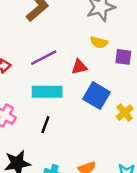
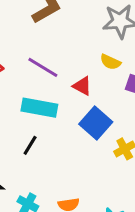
purple line: (44, 58) -> (43, 67), turned 48
red triangle: (79, 67) -> (82, 86), turned 30

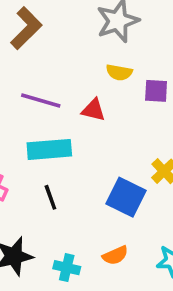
blue square: (96, 123) -> (126, 197), moved
black line: (30, 145) -> (50, 197), turned -36

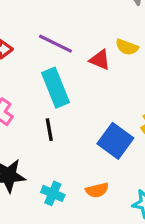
yellow semicircle: (119, 72) -> (127, 47), moved
cyan rectangle: (49, 149) -> (56, 88), turned 63

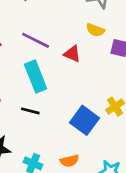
yellow semicircle: (127, 47) -> (95, 30), moved
black line: (49, 130) -> (30, 111), turned -66

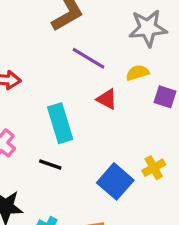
yellow semicircle: (95, 30) -> (137, 73), turned 138
purple line: (36, 40) -> (89, 58), moved

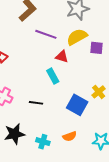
yellow semicircle: (137, 73) -> (77, 37), size x1.5
cyan rectangle: (60, 123) -> (53, 76), moved, size x0.7

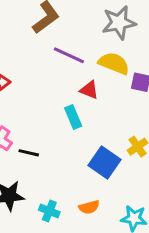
yellow semicircle: (77, 37) -> (114, 63), turned 45
black line: (36, 103) -> (29, 153), moved

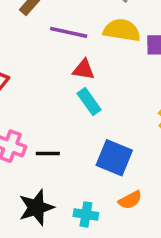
red triangle: (89, 90) -> (84, 70), moved
blue square: (105, 163) -> (114, 158), moved

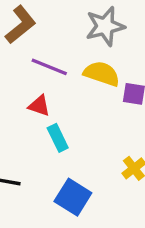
red triangle: (84, 70) -> (39, 106), moved

